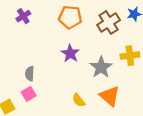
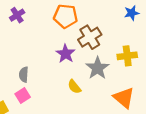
brown cross: (109, 23) -> (90, 37), moved
orange triangle: (110, 96) -> (124, 98), moved
yellow semicircle: (79, 100) -> (74, 87), moved

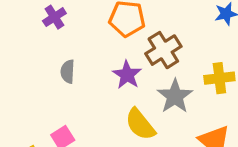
gray semicircle: (24, 75) -> (68, 72), moved
yellow semicircle: (74, 87) -> (140, 124), size x1.5

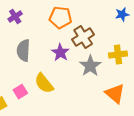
gray semicircle: (68, 72) -> (23, 50), size x1.5
yellow semicircle: (140, 124) -> (44, 83), moved

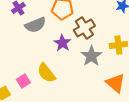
gray semicircle: (23, 50) -> (35, 25), moved, turned -115

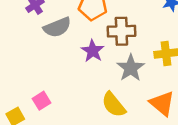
brown cross: (84, 28) -> (121, 31), turned 30
yellow semicircle: (46, 73) -> (114, 105), moved

